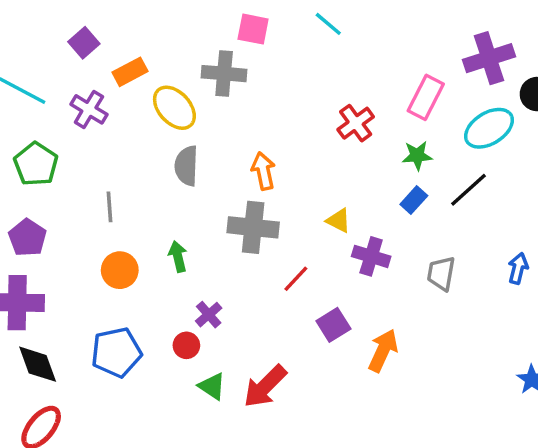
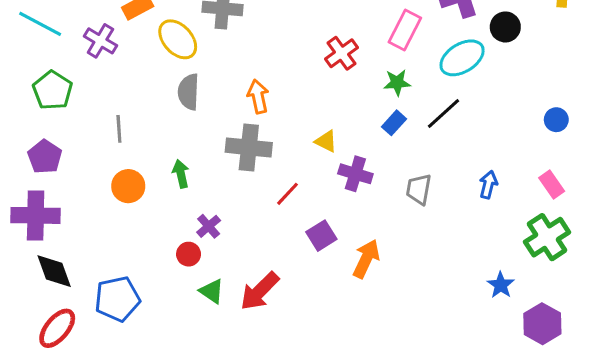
blue pentagon: (116, 352) -> (117, 299), moved

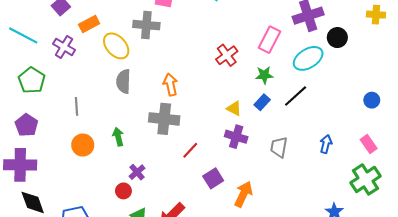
yellow triangle: (326, 141) -> (234, 108), moved

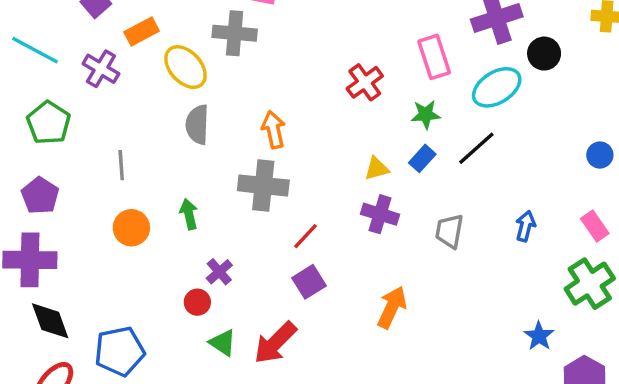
pink rectangle: (270, 40) -> (434, 57), turned -45
yellow triangle: (234, 108) -> (377, 169), turned -42
purple square: (213, 178) -> (309, 282), moved

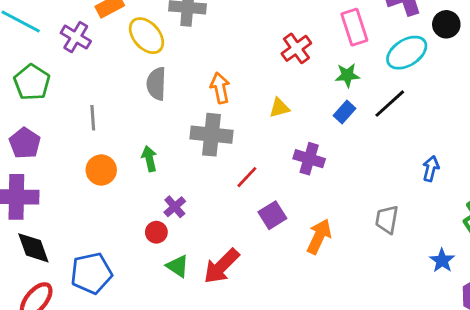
yellow triangle: (377, 169) -> (279, 108), moved
gray trapezoid: (449, 231) -> (387, 219), moved
purple square: (309, 282) -> (272, 215), moved

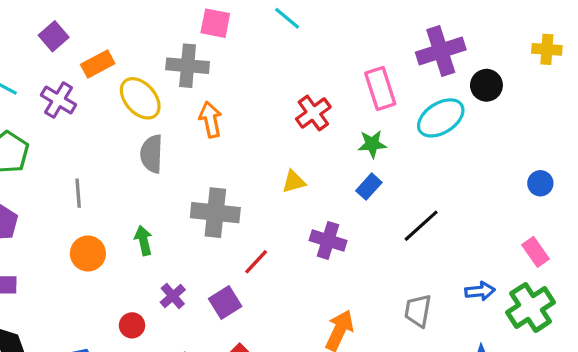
orange arrow: (220, 88) -> (210, 120), moved
black line: (390, 104) -> (421, 226), moved
blue arrow: (431, 169) -> (480, 291), moved, turned 70
purple square: (272, 215) -> (225, 303), moved
red circle: (156, 232) -> (132, 325), moved

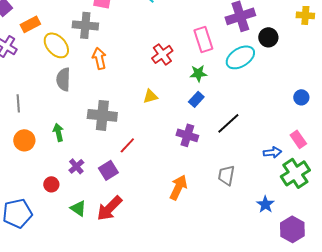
purple cross: (328, 240) -> (187, 135), moved
blue arrow: (480, 291) -> (272, 152), moved

